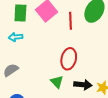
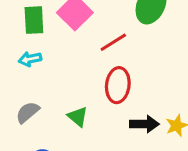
red line: (71, 21) -> (113, 42), moved, turned 66
green triangle: (57, 82) -> (78, 117), moved

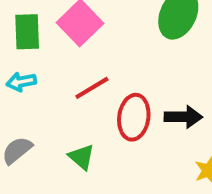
red line: (113, 42) -> (92, 88), moved
black arrow: (144, 124) -> (183, 117), moved

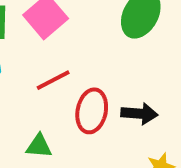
green triangle: (82, 157) -> (39, 146), turned -40

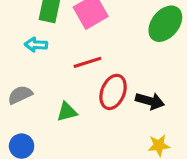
green triangle: (39, 146) -> (67, 112), turned -30

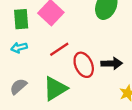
red ellipse: (113, 92) -> (84, 65), turned -30
green triangle: (67, 112) -> (55, 89), size x1.6

